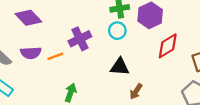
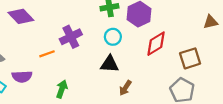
cyan circle: (117, 31) -> (113, 37), moved
purple semicircle: (31, 53) -> (22, 77), moved

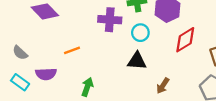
purple cross: (71, 37) -> (110, 20), moved, turned 30
brown arrow: (125, 88) -> (163, 86), moved

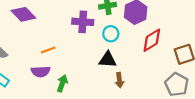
purple semicircle: (46, 74) -> (41, 72), moved
brown arrow: (163, 86) -> (119, 80), moved, turned -40

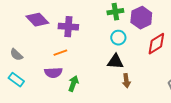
purple cross: (83, 22) -> (68, 27), moved

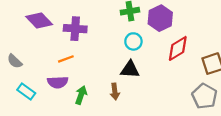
cyan rectangle: (16, 80) -> (26, 92), moved
brown arrow: (126, 81) -> (115, 92), moved

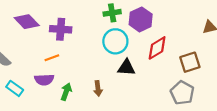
cyan circle: (133, 41) -> (115, 41), size x1.5
black triangle: (130, 69) -> (126, 68), moved

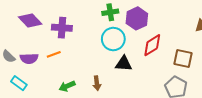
brown square: (190, 62) -> (183, 59), turned 30
purple semicircle: (44, 80) -> (29, 59), moved
green arrow: (66, 92) -> (67, 86), turned -133

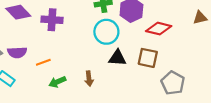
red diamond: (152, 45) -> (159, 29), moved, turned 45
orange line: (54, 54) -> (43, 62), moved
brown square: (183, 59) -> (148, 58), moved

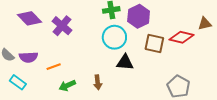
purple cross: (52, 20) -> (62, 26), turned 36
red diamond: (159, 29) -> (182, 37), moved
brown square: (148, 58) -> (154, 44), moved

